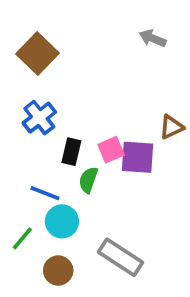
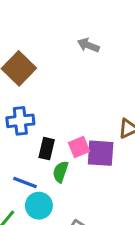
gray arrow: (153, 38) -> (88, 45), moved
blue cross: (39, 118) -> (20, 121), turned 32

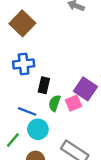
pink square: (79, 147) -> (74, 103), moved
purple square: (101, 153) -> (85, 89), turned 30

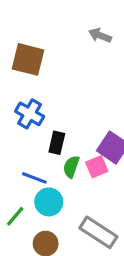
brown square: (22, 23) -> (28, 59), turned -30
blue cross: (24, 64) -> (30, 114), turned 36

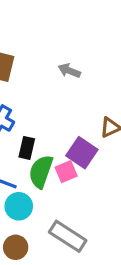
gray arrow: (100, 35) -> (69, 71), moved
green semicircle: (71, 167) -> (41, 172), size x1.5

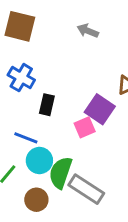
green semicircle: (41, 172) -> (61, 173), moved

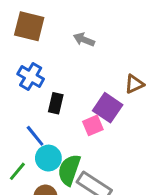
gray arrow: (88, 31) -> (84, 40), moved
blue line: (26, 138) -> (35, 136), turned 30

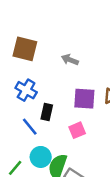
purple square: (108, 108) -> (84, 99), moved, turned -30
blue line: (35, 136) -> (30, 127), moved

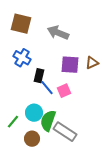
gray arrow: (70, 60) -> (58, 33), size x1.5
blue line: (30, 127) -> (47, 88), moved

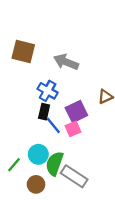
blue cross: (22, 58) -> (48, 91), moved
purple square: (70, 65) -> (76, 112), moved, turned -30

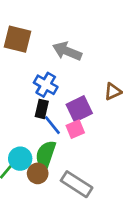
cyan circle: (38, 154) -> (20, 159), moved
green semicircle: (54, 164) -> (46, 155), moved
brown circle: (36, 184) -> (38, 173), moved

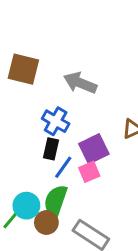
blue line: (52, 125) -> (63, 167), turned 75

